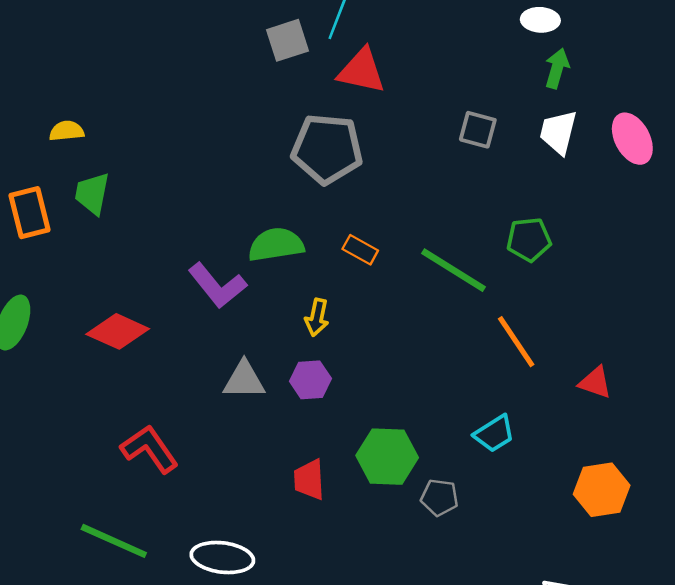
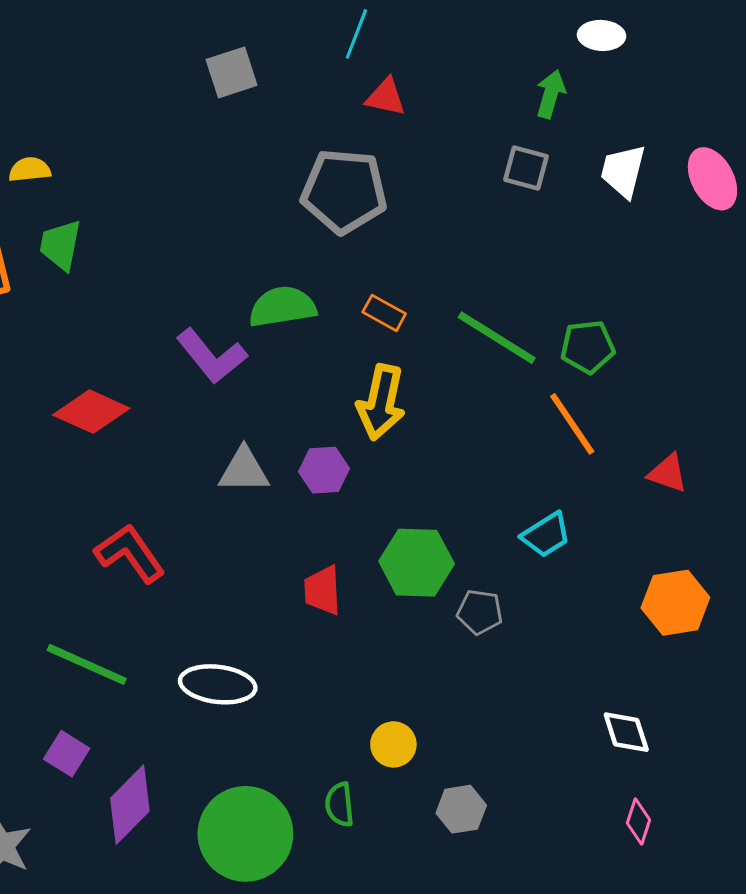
gray square: (287, 40) -> (232, 72), moved
green arrow: (557, 68) -> (551, 94), moved
red triangle: (362, 71) -> (386, 97), size x0.7
green pentagon: (529, 240) -> (588, 347), moved
yellow arrow: (317, 317) -> (381, 402), moved, size x1.6

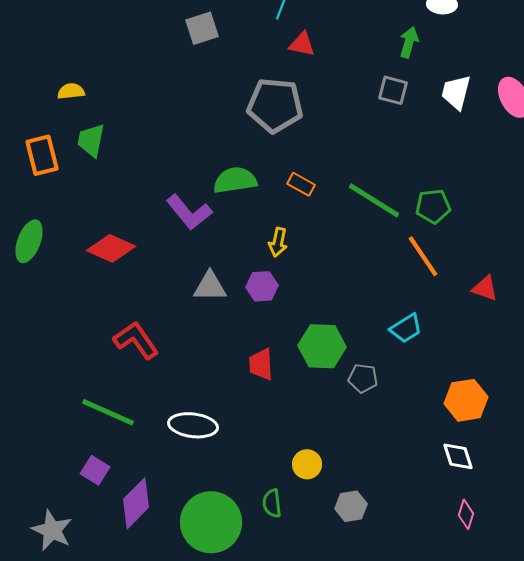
yellow arrow: (381, 402) -> (278, 242), moved, size x0.6
orange hexagon: (675, 603) -> (466, 400), moved

